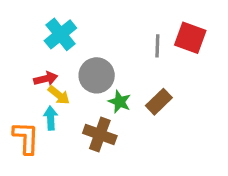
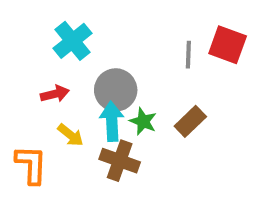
yellow arrow: (59, 95) -> (71, 135), moved
cyan arrow: (51, 118) -> (112, 121), moved, size x1.4

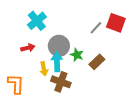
gray line: (188, 55) -> (96, 28), turned 40
green star: (143, 121) -> (77, 55), moved
yellow arrow: (71, 135) -> (44, 69), moved, turned 40

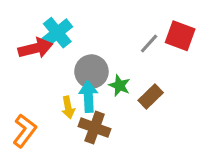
red arrow: (28, 48) -> (35, 48), moved, size x1.5
orange L-shape: (16, 84) -> (25, 131), turned 35

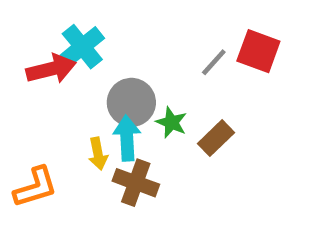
orange L-shape: (25, 131) -> (35, 187), turned 36

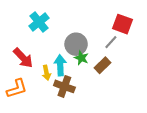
gray line: (214, 62) -> (111, 42), moved
red arrow: (51, 69) -> (23, 58), moved, turned 60
gray circle: (131, 102) -> (76, 44), moved

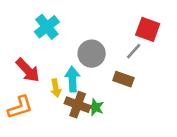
green star: (81, 58) -> (95, 107), moved
brown rectangle: (102, 65) -> (123, 79), turned 63

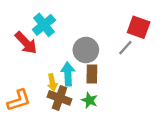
red arrow: (28, 70) -> (26, 43), moved
brown rectangle: (123, 79) -> (92, 74), moved, turned 72
brown cross: (78, 105) -> (60, 98), moved

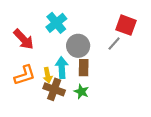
cyan cross: (44, 25) -> (56, 23), moved
orange L-shape: (19, 100) -> (25, 75), moved

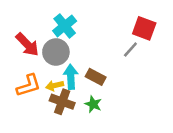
gray circle: (78, 46) -> (56, 52), moved
brown rectangle: (84, 68) -> (96, 77), turned -63
yellow arrow: (48, 75) -> (55, 86), turned 88

